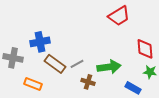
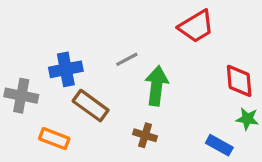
gray line: (77, 64) -> (127, 59), moved
green arrow: (109, 67) -> (157, 86), moved, turned -75

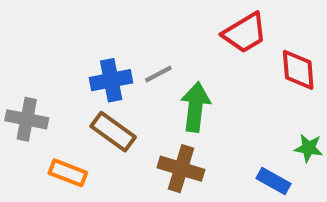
blue cross: (66, 69) -> (111, 80), moved
red diamond: (239, 81) -> (298, 70), moved
brown cross: (145, 135) -> (181, 169), size x1.5

